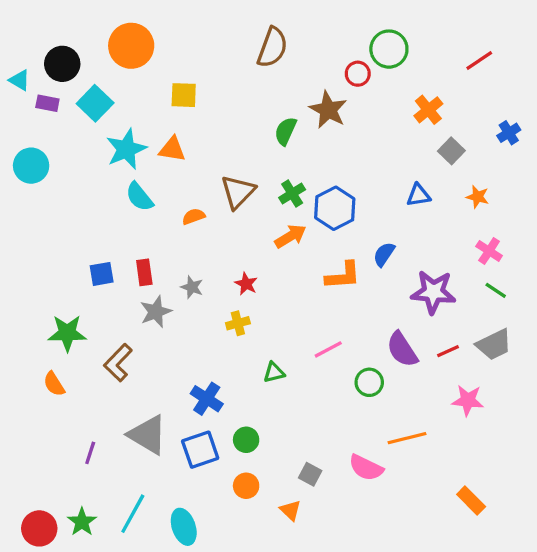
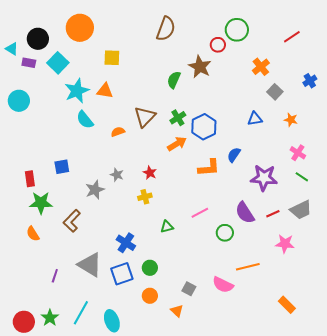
red rectangle: (144, 272) -> (30, 179), moved

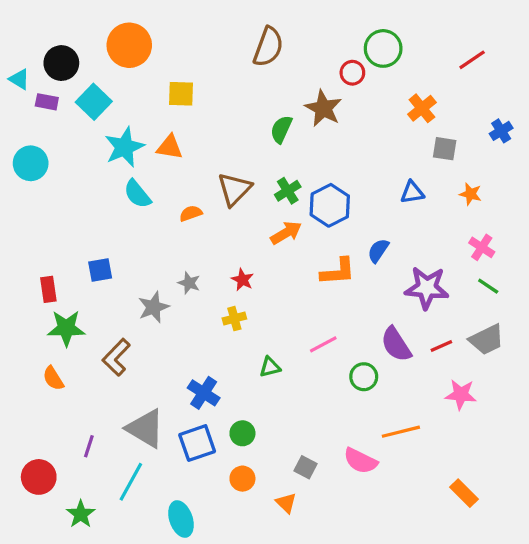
gray square: (275, 92) -> (445, 149), turned -35
cyan line: (81, 313) -> (131, 482), moved
red circle: (24, 322) -> (39, 477), moved

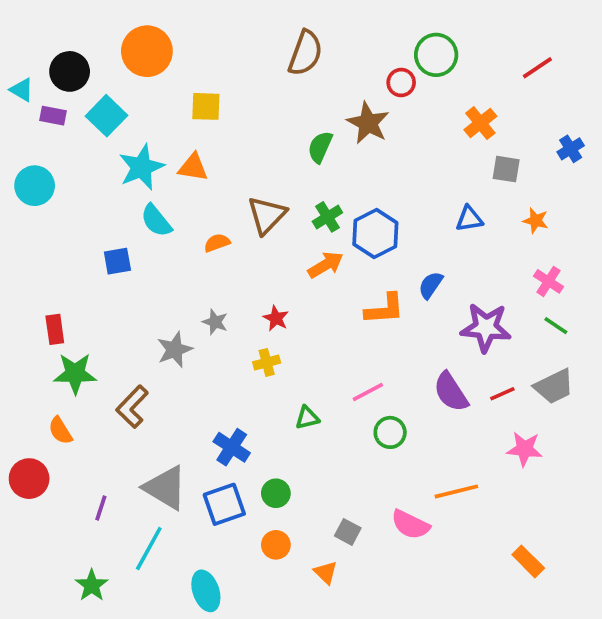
blue square: (100, 270) -> (117, 261), moved
green circle: (364, 377) -> (390, 432), moved
red circle: (39, 477) -> (29, 479), moved

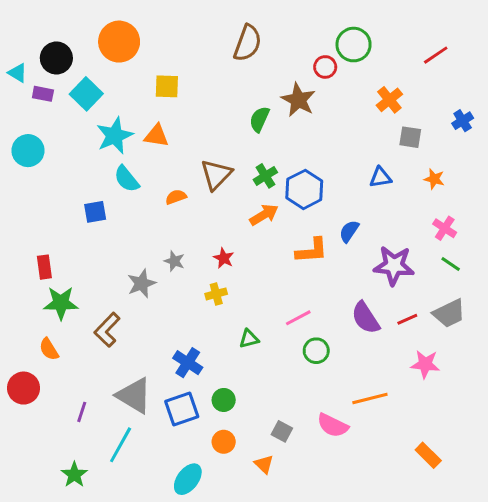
cyan ellipse: (206, 591) -> (188, 479), moved, turned 56

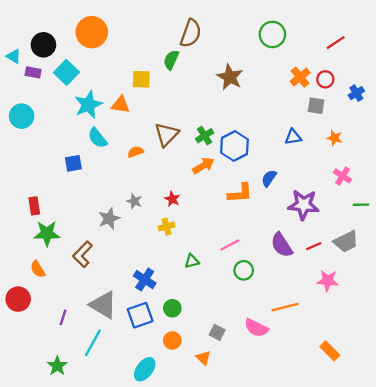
red circle: (325, 67) -> (325, 79), moved
yellow square: (167, 86) -> (141, 79), moved
green semicircle: (259, 119) -> (171, 60), moved
green line: (451, 264) -> (361, 205), moved, turned -35

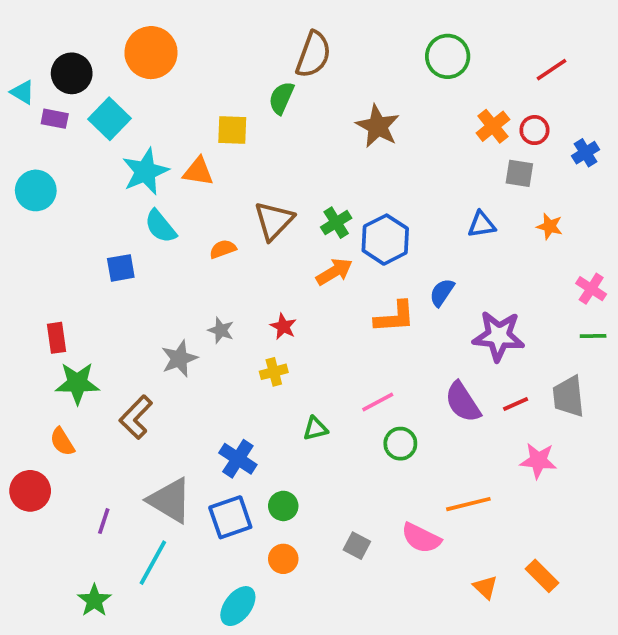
pink cross: (343, 176) -> (591, 289), moved
gray trapezoid: (346, 242) -> (568, 396), turned 110
orange triangle: (203, 358) -> (485, 587), moved

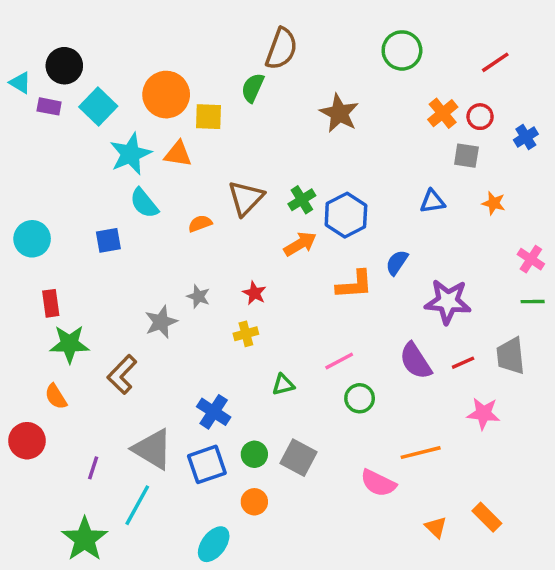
orange circle: (151, 53) -> (166, 95), moved
cyan circle: (36, 190) -> (32, 239), moved
gray square: (357, 546) -> (298, 458), moved, size x1.5
green star: (94, 600) -> (85, 539), size x1.5

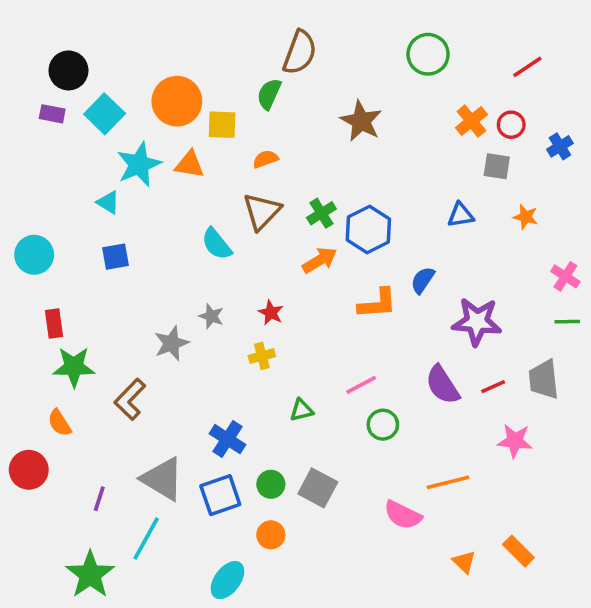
cyan triangle: (20, 83) -> (108, 202), moved
cyan semicircle: (144, 203) -> (217, 244), moved
orange semicircle: (200, 224) -> (265, 159), moved

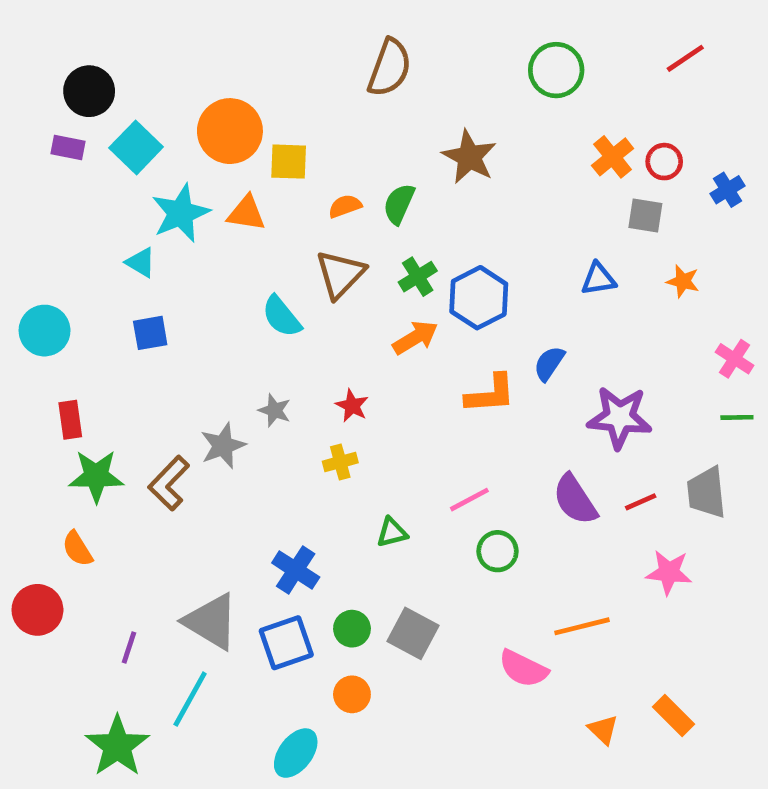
red line: (527, 67) -> (685, 58), moved
green semicircle: (269, 94) -> (399, 204), moved
brown L-shape: (130, 399) -> (169, 483), moved

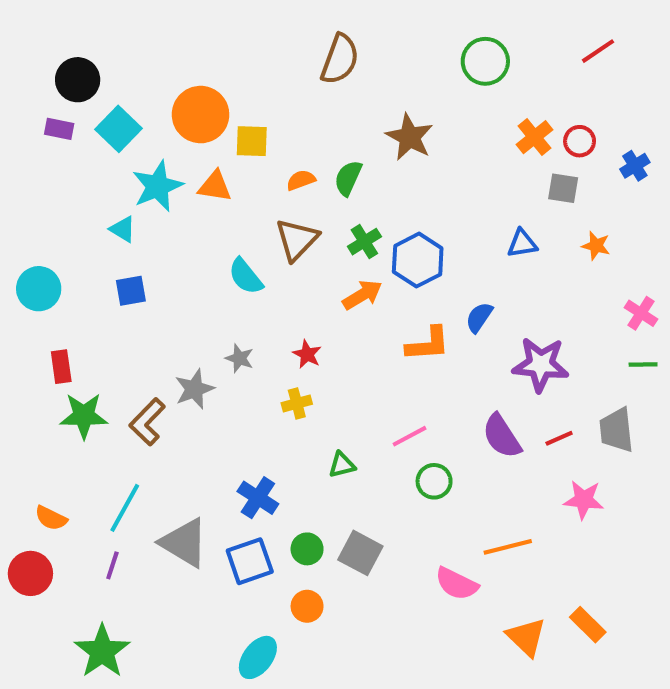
orange semicircle: (77, 549) -> (51, 518), moved, turned -32
red circle: (37, 610) -> (30, 573), moved
cyan line: (190, 699) -> (125, 508), moved
orange triangle: (603, 730) -> (526, 637), size x1.5

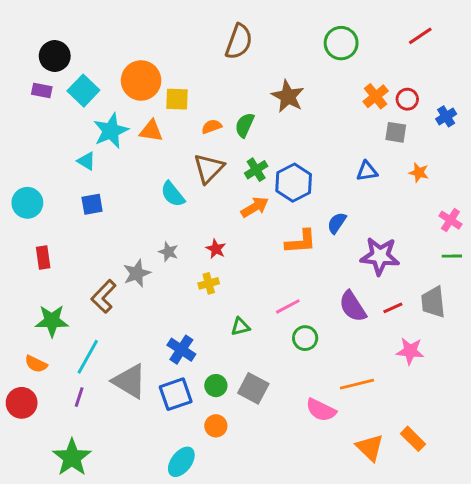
green star: (84, 416) -> (52, 321), moved

